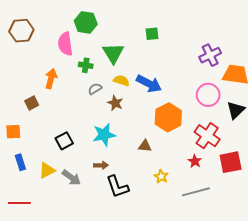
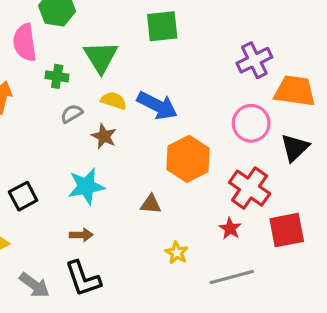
green square: (152, 34) -> (162, 26), size x1.5
gray arrow: (71, 178) -> (34, 285), moved
black L-shape: (117, 187) -> (83, 279), moved

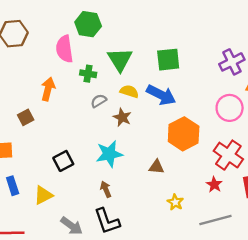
green square: (162, 26) -> (168, 60), moved
brown arrow: (81, 235) -> (106, 189), turned -112

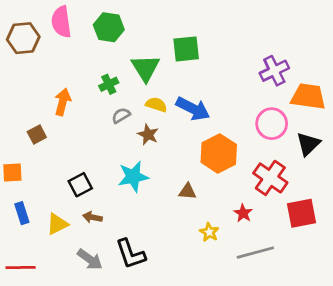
pink semicircle: (64, 49) -> (61, 22), moved
green square: (168, 60) -> (186, 49), moved
green cross: (88, 74) -> (109, 84), turned -35
red star: (214, 185) -> (243, 213), moved
brown arrow: (106, 189) -> (92, 217), moved, turned -56

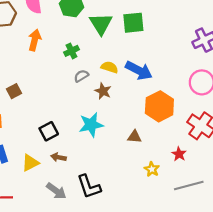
green triangle: (145, 68) -> (101, 24), moved
orange arrow: (63, 102) -> (35, 40), moved

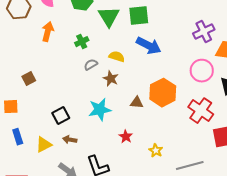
blue arrow: (139, 70) -> (149, 46), moved
brown triangle: (134, 137) -> (137, 103), moved
red star: (179, 154) -> (126, 137), moved

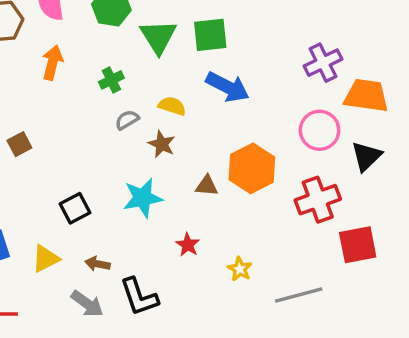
red cross: (201, 111) -> (318, 200), turned 35
brown arrow: (70, 140) -> (98, 264), moved

